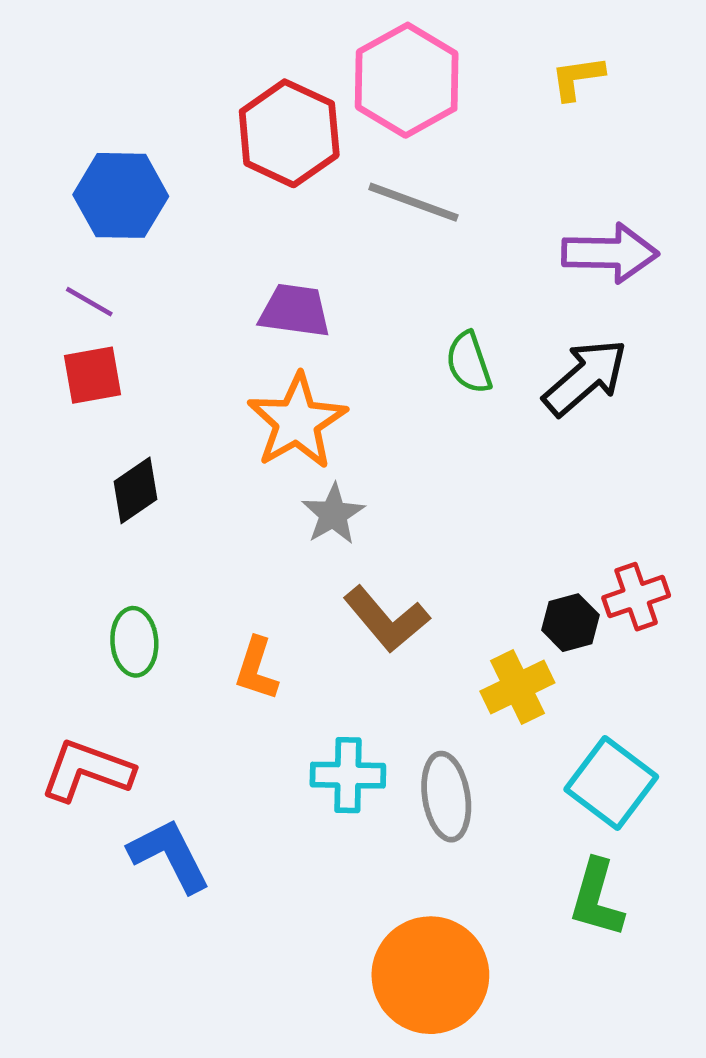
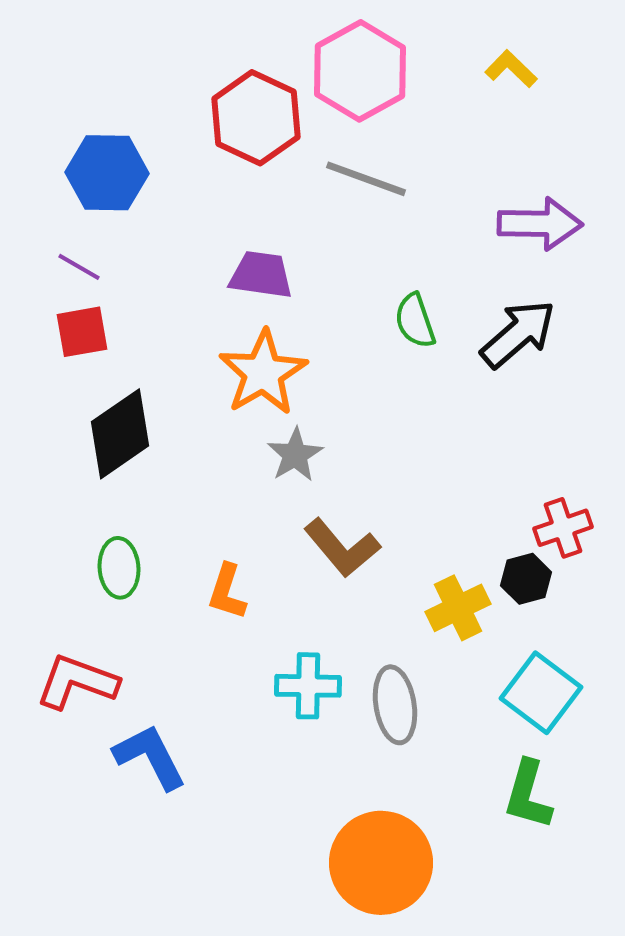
yellow L-shape: (577, 78) -> (511, 69), turned 52
black diamond: (135, 490) -> (120, 434), size x1.5
black hexagon: (571, 623) -> (526, 579), moved

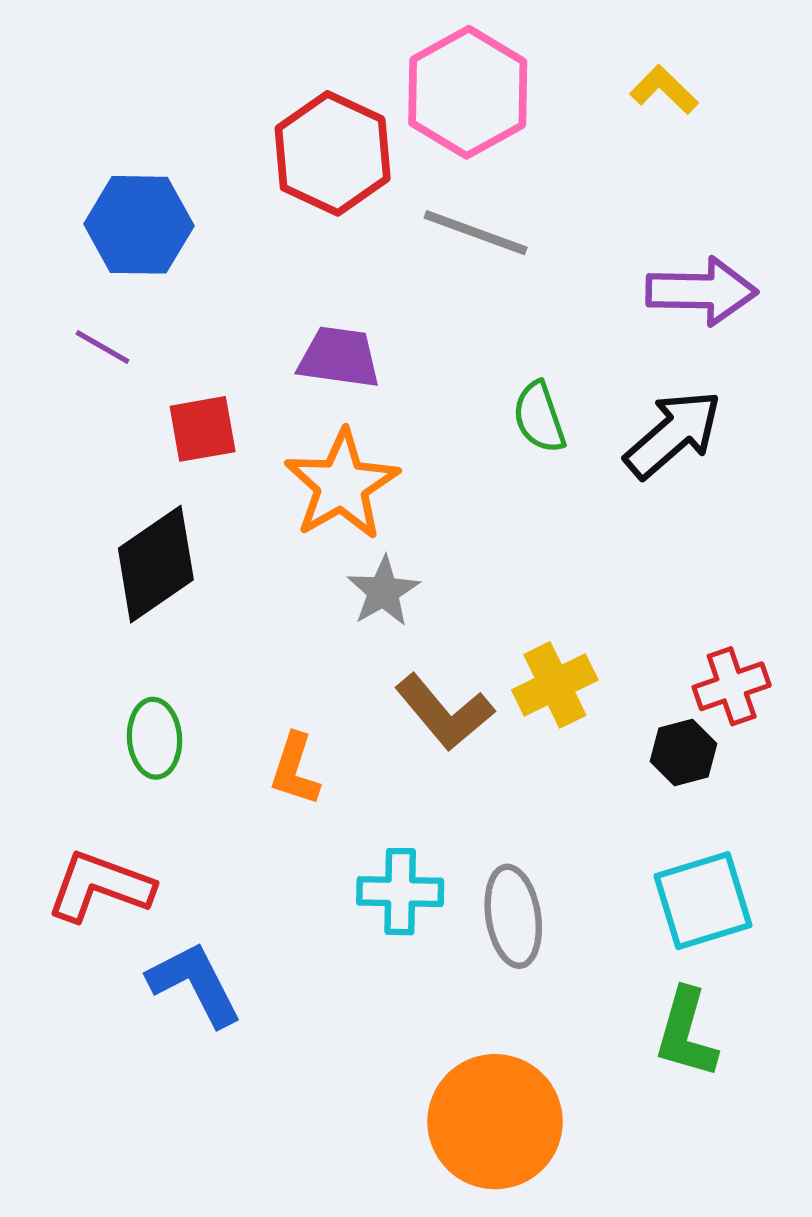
red square: (82, 332) -> (203, 429), moved
yellow cross: (458, 608) -> (555, 685), moved
cyan square: (541, 693) -> (703, 901), turned 36

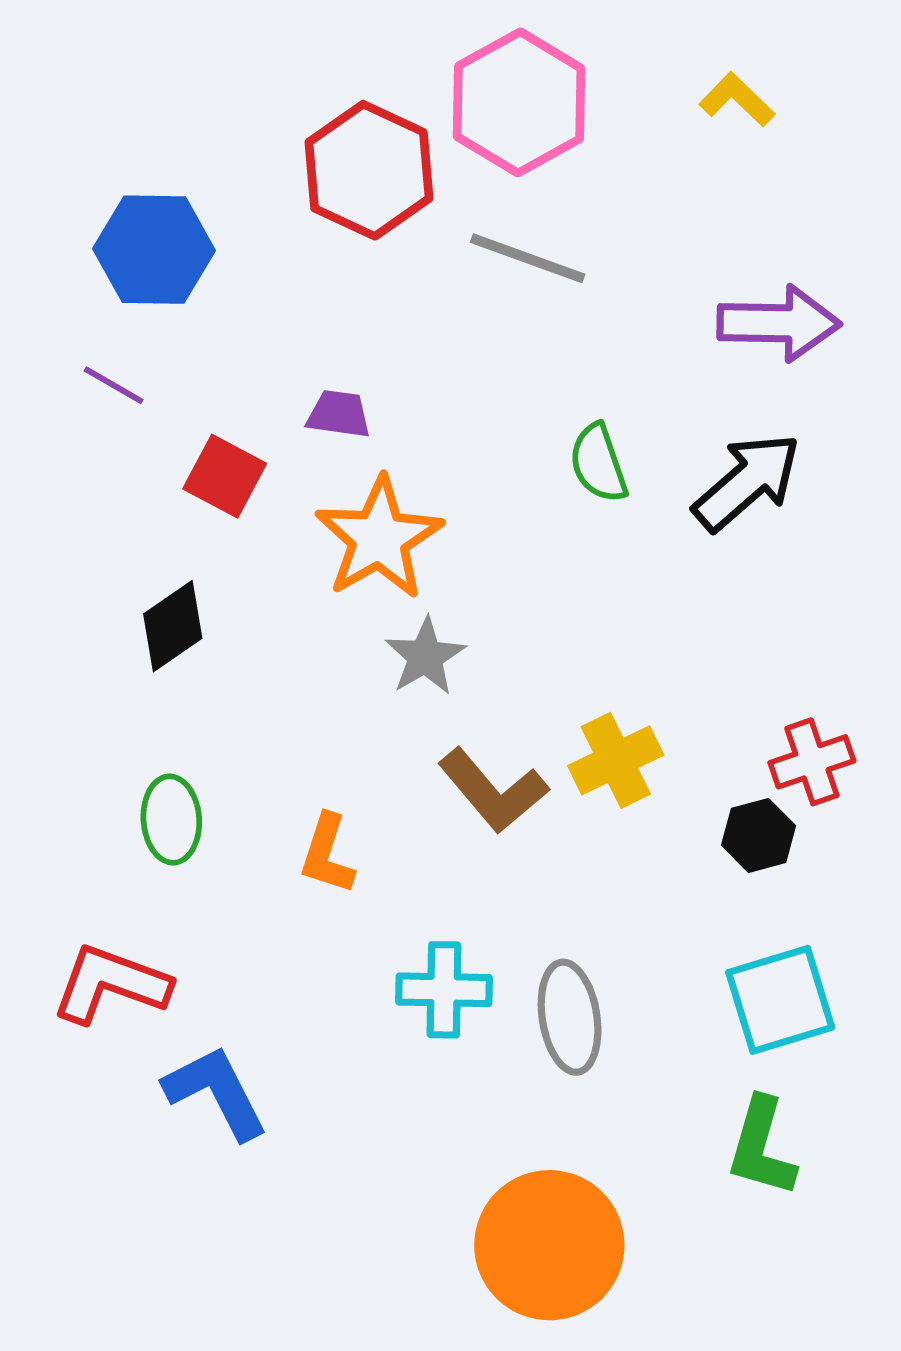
purple trapezoid: (339, 357) -> (339, 414), moved, size x0.7
red square: (203, 429) -> (225, 476), turned 38
black diamond: (156, 564) -> (173, 626), size x0.7

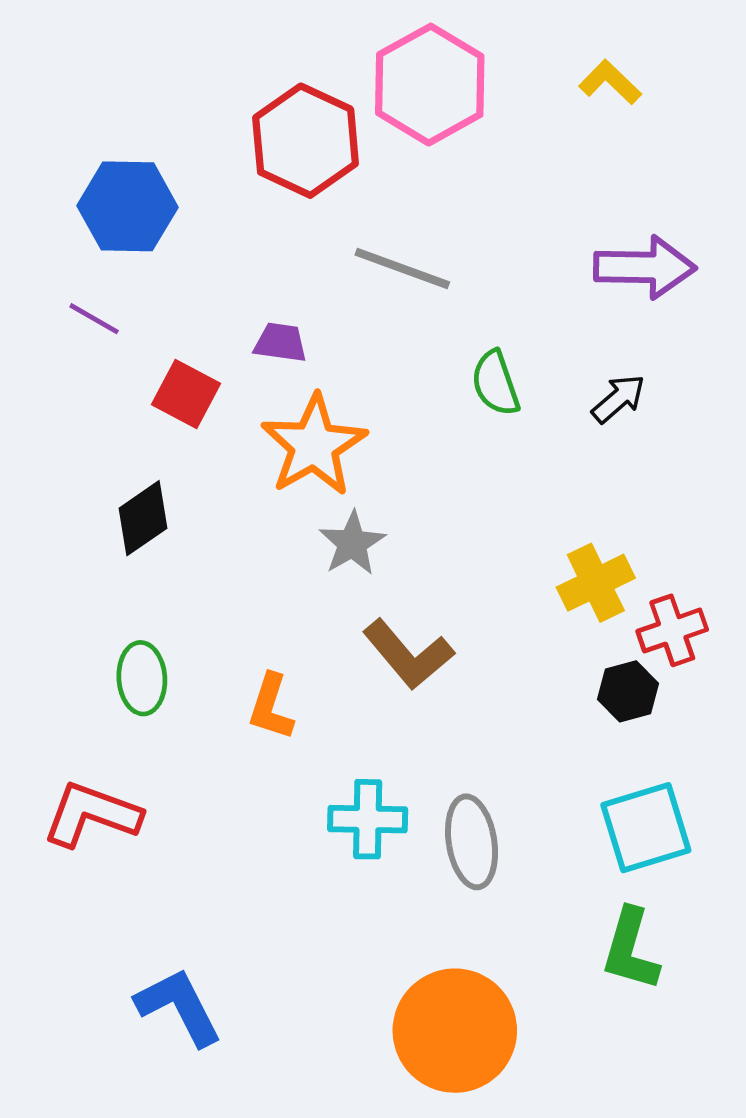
gray line: (528, 258) -> (402, 269), moved
black arrow: (747, 482) -> (618, 399), size x0.6
yellow cross: (616, 760) -> (596, 583), moved
blue L-shape: (216, 1092) -> (179, 1007), moved

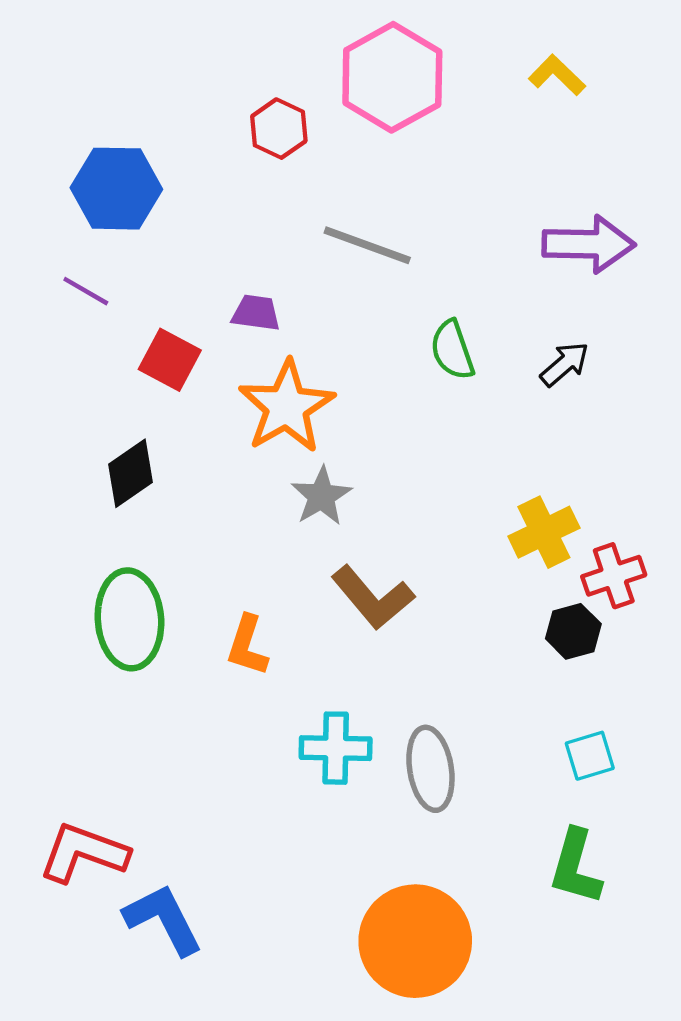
red hexagon: (306, 141) -> (279, 129), size x0.6
green ellipse: (142, 678) -> (129, 619), size x1.5
red L-shape: (92, 814) -> (84, 853), moved
cyan square: (646, 828) -> (590, 756), size x0.6

